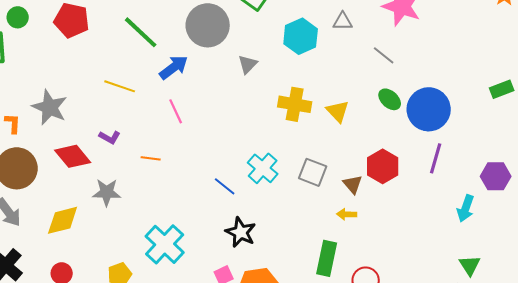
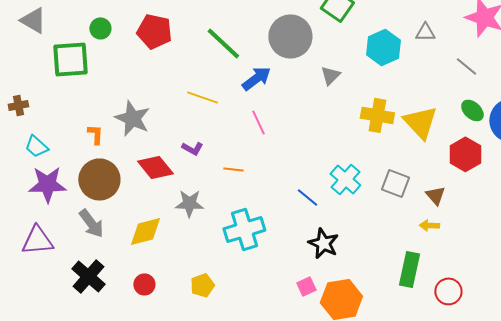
yellow triangle: (338, 111) -> (420, 122), size x1.5
red hexagon: (383, 166) -> (465, 154), moved
cyan cross: (165, 244) -> (244, 229), moved, turned 30

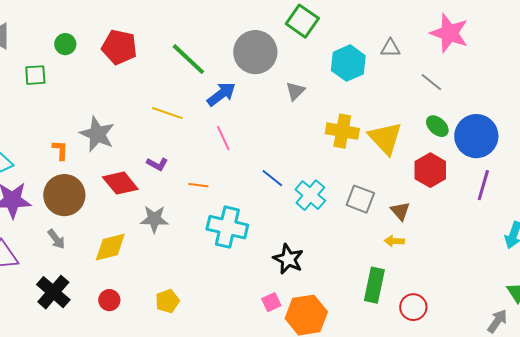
green square: (70, 59) -> (35, 75), size x0.6
blue line: (307, 197) -> (272, 178), moved
gray arrow: (91, 223) -> (56, 239), size x0.7
cyan cross: (244, 229) -> (227, 227), moved, turned 30

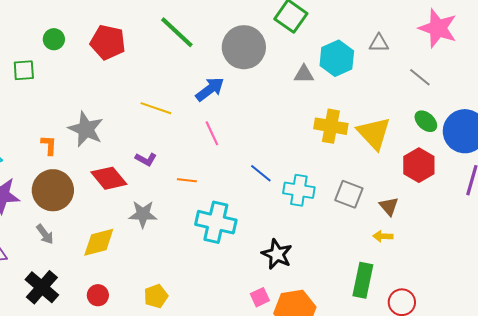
green line: (188, 59) -> (177, 32), moved
gray triangle: (295, 91) -> (304, 74), moved, turned 45
cyan cross: (310, 195) -> (299, 190), turned -32

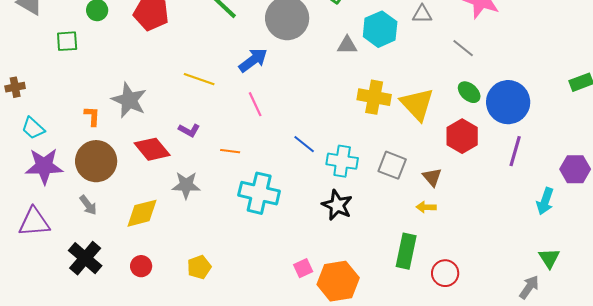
black star: (277, 254) -> (337, 205), moved

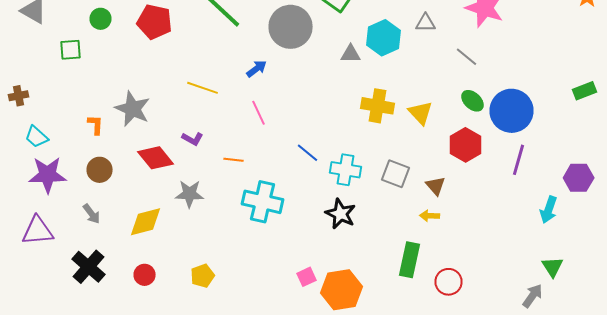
blue arrow: (253, 60) -> (256, 69), size x0.7
yellow triangle: (417, 104) -> (420, 113), size x0.7
brown circle: (96, 161) -> (100, 170), size x0.6

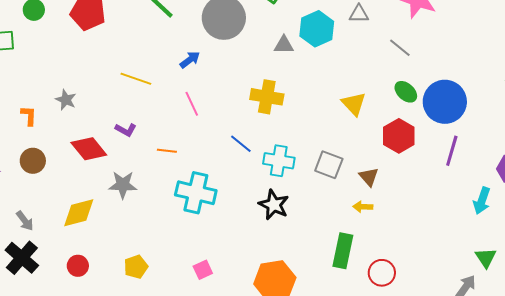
yellow cross: (378, 106) -> (267, 97), moved
gray star: (132, 109) -> (66, 100), size x0.6
gray arrow: (92, 214) -> (25, 221), moved
pink square: (306, 277) -> (203, 270), moved

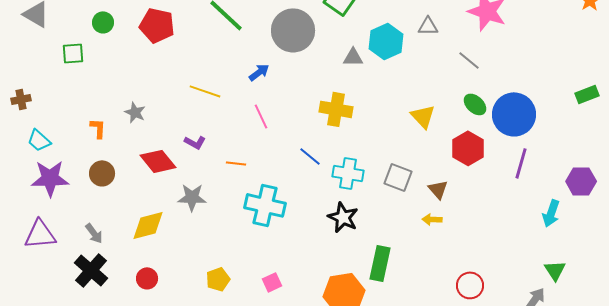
green rectangle: (343, 251) -> (380, 263), moved
yellow pentagon: (136, 267) -> (218, 279), moved
red circle: (382, 273) -> (470, 285), moved

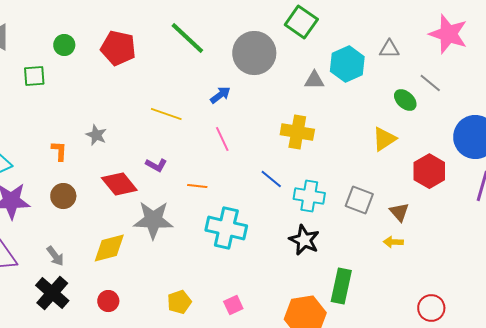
green ellipse: (475, 104) -> (405, 100), moved
yellow triangle: (423, 116) -> (384, 139), turned 40
gray star: (192, 197) -> (153, 220), size x1.4

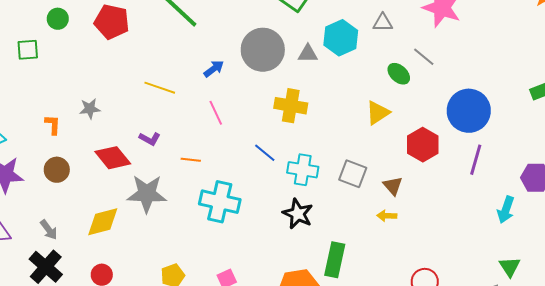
gray circle: (254, 53) -> (263, 50), moved
gray star: (96, 135) -> (90, 109), turned -30

